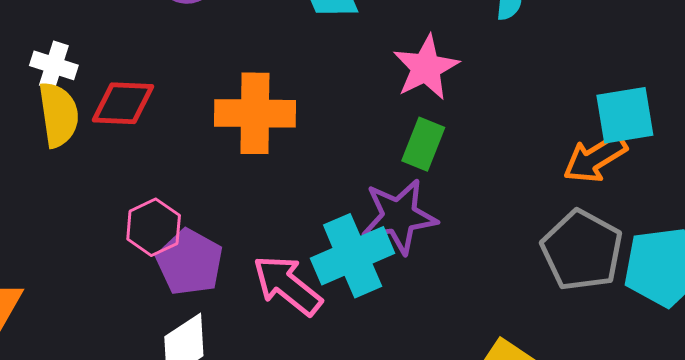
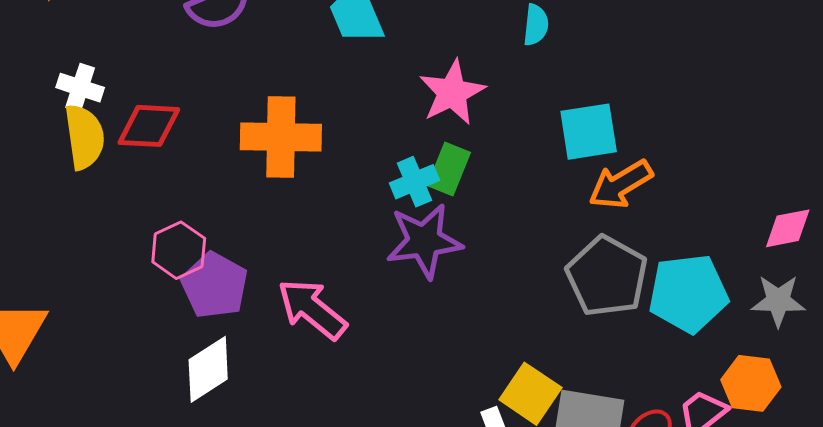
cyan square: (625, 115) -> (589, 132), moved
cyan cross: (353, 256) -> (414, 182), moved, size x0.6

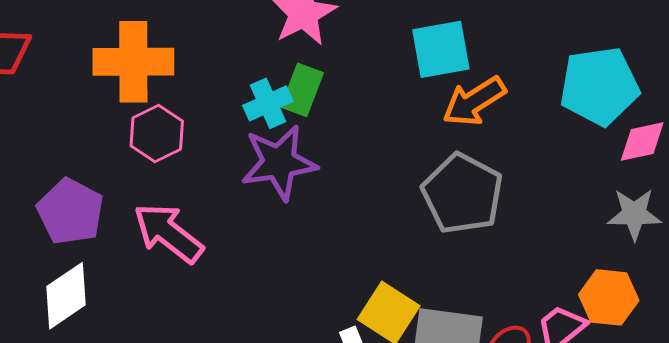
pink hexagon: (179, 250) -> (157, 134), moved
cyan pentagon: (688, 293) -> (599, 86), moved

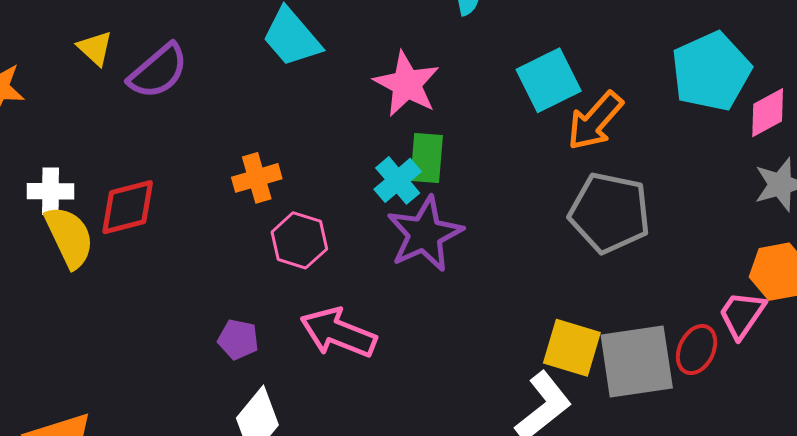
orange cross: (133, 62) -> (257, 178), size x0.6
purple pentagon: (70, 212) -> (238, 339), size x0.6

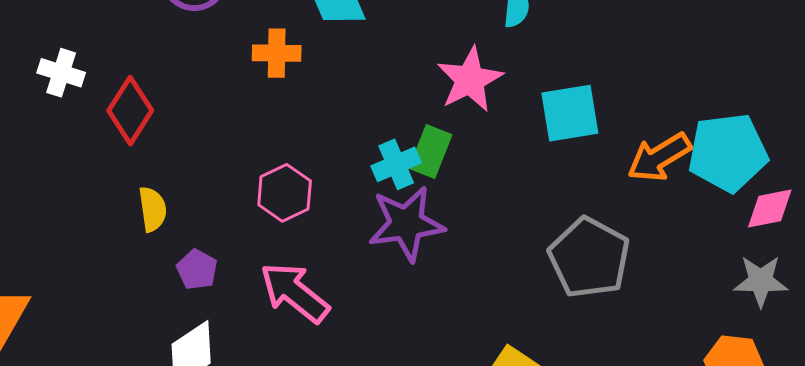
pink star: (407, 84) -> (470, 80), moved
orange arrow: (595, 121) -> (659, 157), moved
orange cross: (257, 178) -> (277, 53), moved
red diamond: (128, 207) -> (130, 111), turned -60
yellow semicircle: (69, 237) -> (153, 209), moved, size x0.7

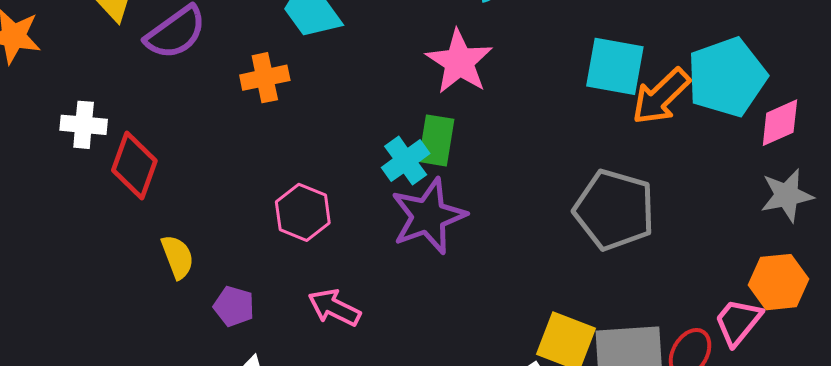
white cross: (61, 73) -> (84, 125), moved
cyan square: (570, 113) -> (615, 66), moved, turned 32
pink arrow: (295, 293) -> (334, 308), size x0.7

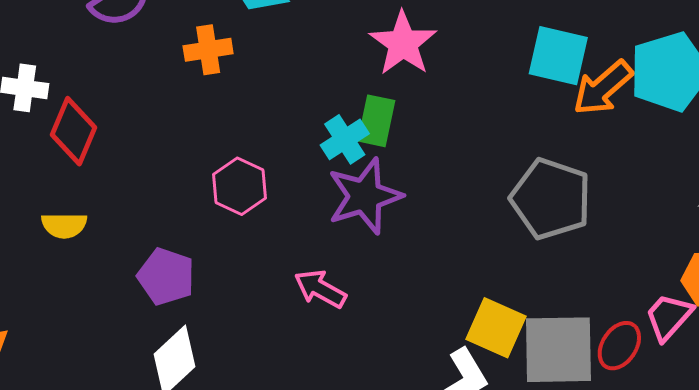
yellow semicircle: (178, 257) -> (64, 225), moved, turned 108
purple pentagon: (234, 306) -> (166, 277), size x1.4
pink arrow: (334, 308) -> (320, 289), moved

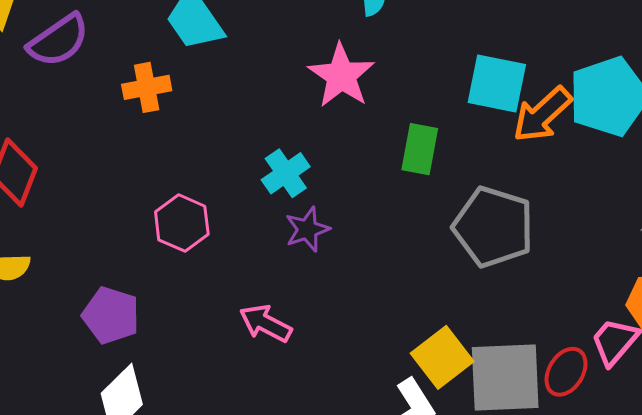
green rectangle: (376, 121) -> (420, 149), moved
purple star: (365, 196) -> (307, 229), size x0.6
yellow square: (496, 328) -> (442, 357), turned 30

